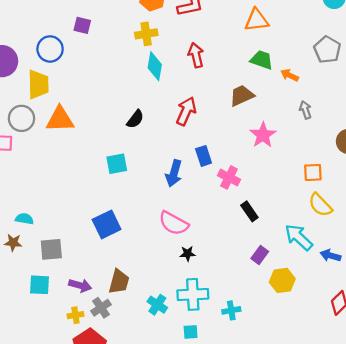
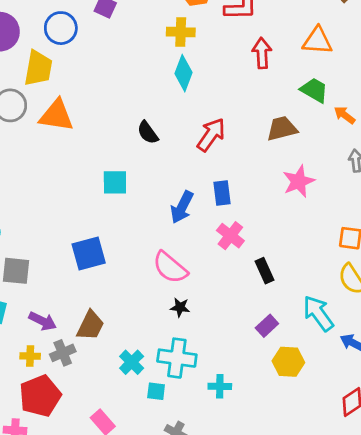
red arrow: (196, 55) -> (262, 53), moved
black semicircle: (135, 119) -> (148, 133), turned 96
pink cross: (229, 177) -> (230, 236), moved
cyan square: (191, 332) -> (156, 391), moved

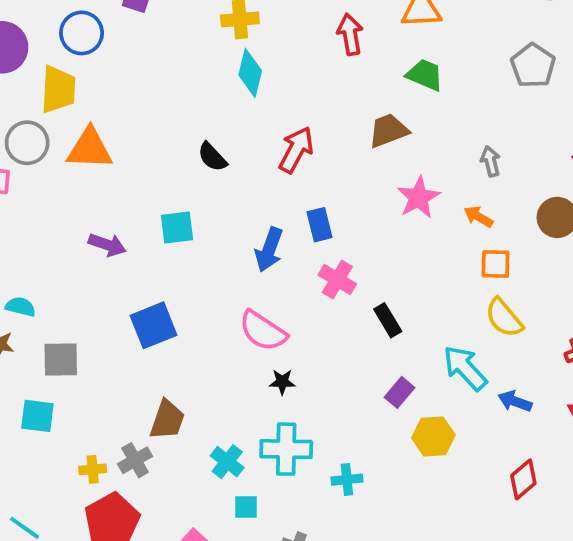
orange arrow: (345, 115) -> (478, 217), moved
purple arrow: (43, 321) -> (107, 245), moved
cyan square: (156, 391) -> (246, 507), moved

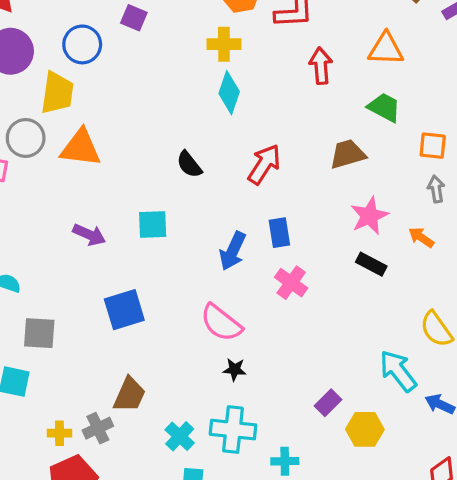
orange square: (496, 264) -> (433, 146), moved
black rectangle: (388, 320) -> (371, 264), moved, turned -36
purple rectangle: (400, 392) -> (328, 403), moved

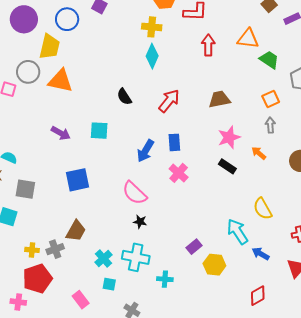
green trapezoid: (384, 107) -> (269, 60), moved
orange square: (433, 146) -> (271, 99), turned -36

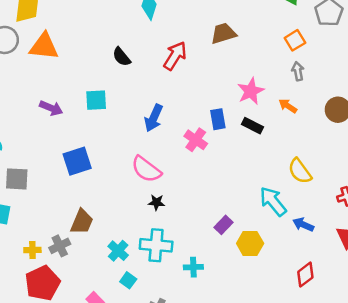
brown trapezoid: (219, 99) -> (223, 33), moved
blue rectangle: (174, 142) -> (218, 119), moved
cyan square: (109, 284) -> (128, 280), turned 32

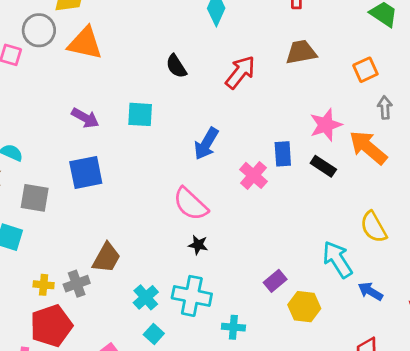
orange square: (295, 40) -> (365, 70), moved
orange arrow: (288, 106) -> (368, 148), size x1.8
blue square: (77, 161) -> (86, 173), moved

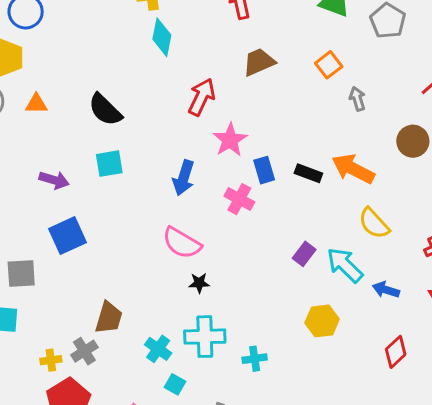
orange triangle: (85, 43) -> (36, 104), size x0.6
black semicircle: (176, 66) -> (105, 110), moved, size x1.4
pink star: (326, 125) -> (230, 140), moved
orange arrow: (368, 148) -> (353, 169), moved
purple rectangle: (275, 281) -> (304, 254), moved

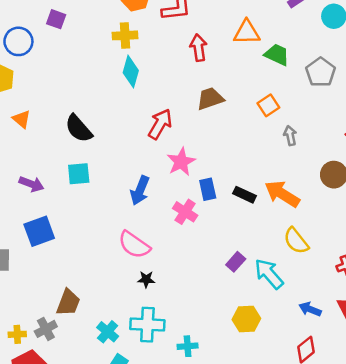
orange triangle: (36, 104) -> (22, 119), turned 36
blue arrow: (386, 290) -> (310, 309), moved

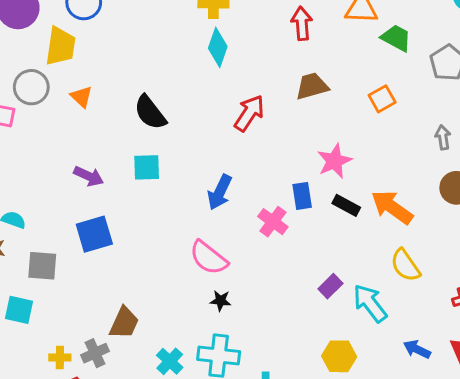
gray arrow: (290, 136) -> (443, 137), moved
pink star: (181, 162) -> (334, 161), moved

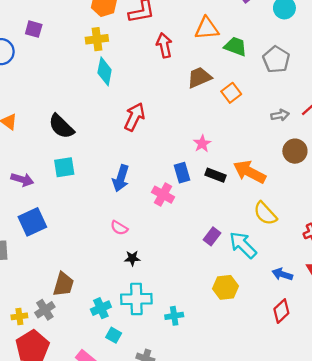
brown trapezoid: (312, 86) -> (199, 77), moved
gray arrow: (443, 137) -> (280, 115), turned 96
pink star: (334, 161) -> (202, 144), size x0.7
pink semicircle: (209, 258) -> (119, 228), size x0.6
cyan cross: (170, 361) -> (101, 308), turned 30

